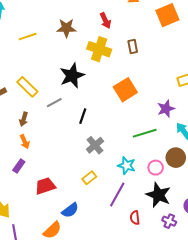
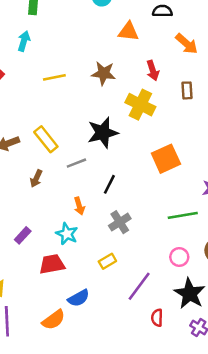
brown rectangle: (133, 47) -> (187, 90), moved
orange arrow: (25, 142) -> (79, 206), moved
cyan star: (127, 165) -> (67, 234), moved
pink circle: (156, 168) -> (179, 257), moved

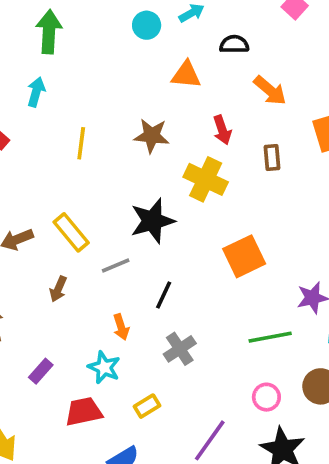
yellow line: (54, 77) -> (81, 143), turned -70
yellow rectangle: (107, 261) -> (147, 406), moved

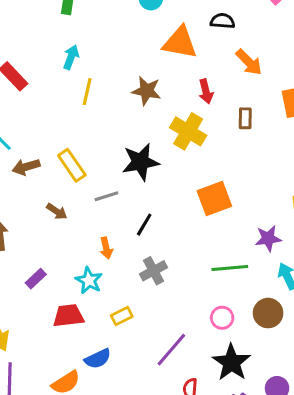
orange triangle: (186, 75) -> (180, 43), size x1.4
cyan arrow: (36, 92) -> (71, 57), moved
brown arrow: (58, 289) -> (57, 211), turned -85

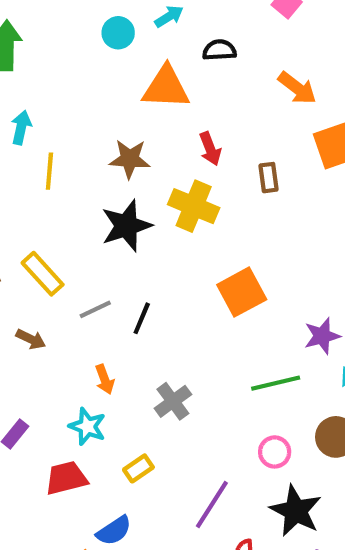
orange arrow: (249, 62) -> (297, 88), moved
black star: (141, 162) -> (126, 226), moved
black line: (144, 225) -> (142, 318), moved

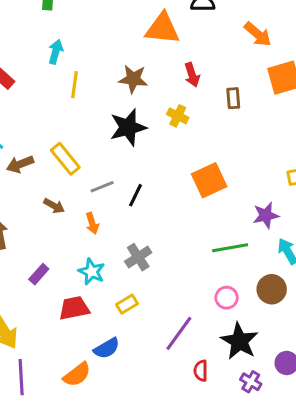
yellow cross: (194, 206) -> (178, 116), size x0.6
orange arrow: (105, 379) -> (92, 223), moved
gray cross: (173, 401) -> (138, 257), moved

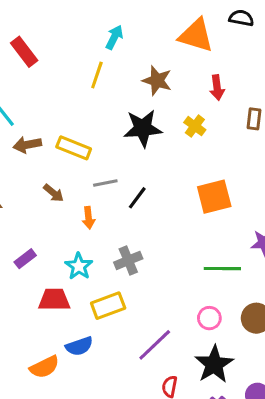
cyan arrow: (56, 52) -> (114, 37), moved
yellow rectangle: (65, 159) -> (74, 148), turned -40
yellow rectangle: (127, 304) -> (108, 306), size x1.5

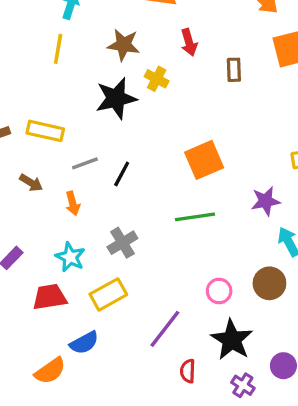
yellow cross: (195, 126) -> (157, 79), moved
green line: (222, 269) -> (195, 217), moved

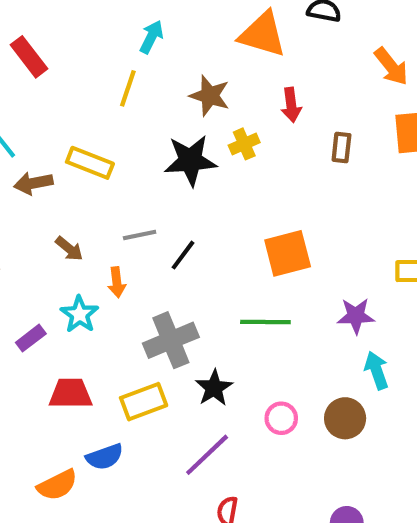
yellow cross: (157, 79) -> (244, 144), turned 30
yellow rectangle: (45, 131) -> (90, 163), moved
gray cross: (122, 243) -> (171, 340), size x1.4
cyan star: (70, 257) -> (79, 314), moved
black star: (232, 340) -> (214, 388), moved, size x0.7

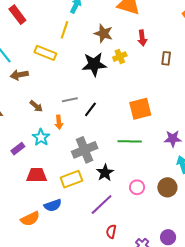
yellow rectangle: (90, 163) -> (45, 53), moved

